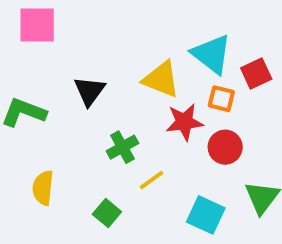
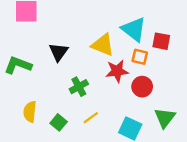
red square: (256, 73) -> (161, 41), turned 36
yellow line: (152, 180) -> (91, 118), moved
green square: (107, 213) -> (59, 122), moved

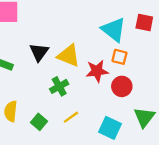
red square: (161, 41) -> (144, 23), moved
yellow triangle: (103, 45) -> (69, 56), moved

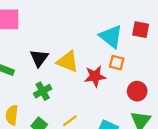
green cross: (59, 86) -> (43, 91), moved
red circle: (122, 86) -> (137, 91), moved

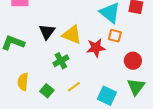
green cross: (43, 91) -> (61, 61), moved

